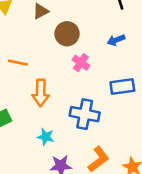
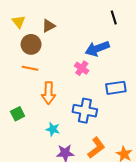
brown circle: (67, 34) -> (31, 44), moved
blue arrow: (116, 40) -> (97, 49), moved, size x1.6

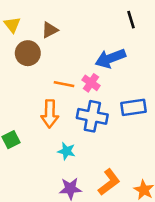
orange line: (30, 68) -> (64, 84), moved
blue cross: (85, 111) -> (92, 116), moved
cyan star: (53, 129) -> (66, 151), moved

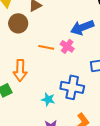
orange arrow: (50, 114) -> (20, 70), moved
blue cross: (92, 116) -> (72, 87), moved

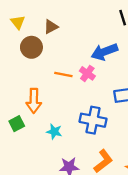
cyan star: (48, 99) -> (54, 132), moved

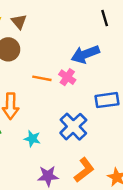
brown triangle: (51, 27) -> (19, 22), moved, turned -42
blue cross: (93, 120) -> (73, 127), turned 35

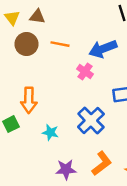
brown triangle: (19, 22) -> (37, 17), turned -42
orange line: (42, 78) -> (60, 44), moved

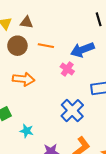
orange arrow: (29, 100) -> (24, 79), moved, turned -85
cyan star: (50, 132) -> (27, 131), moved

